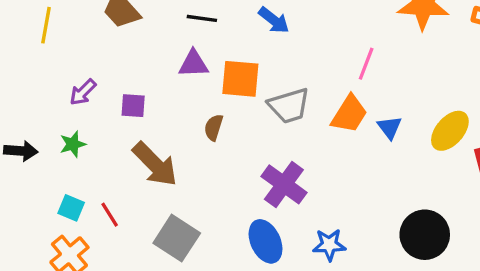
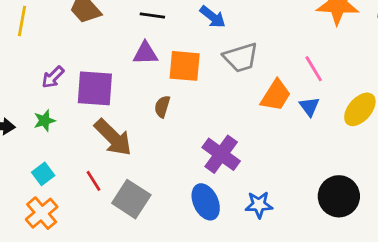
pink line: (366, 64) -> (314, 69), moved, turned -52
purple square: (133, 106) -> (95, 88), size x1.8
gray trapezoid: (289, 106) -> (241, 57), moved
cyan square: (71, 208) -> (43, 174), turned 30
red line: (110, 215) -> (93, 181), moved

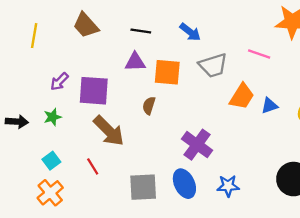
pink line: (314, 69) -> (259, 54), moved, turned -40
blue triangle: (309, 107) -> (269, 106), turned 48
gray square: (131, 199) -> (143, 187), moved, turned -36

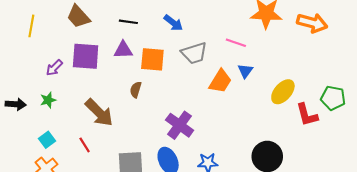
purple square: (94, 91) -> (86, 56), moved
blue triangle: (269, 106) -> (245, 71), moved, turned -35

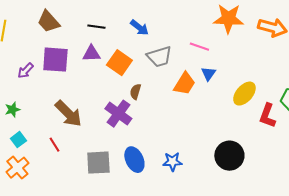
orange square: (152, 59) -> (119, 63), turned 30
brown semicircle: (136, 90) -> (135, 92), moved
green star: (48, 100) -> (12, 110), moved
red L-shape: (307, 115) -> (267, 116), turned 35
purple cross: (180, 125) -> (118, 114), moved

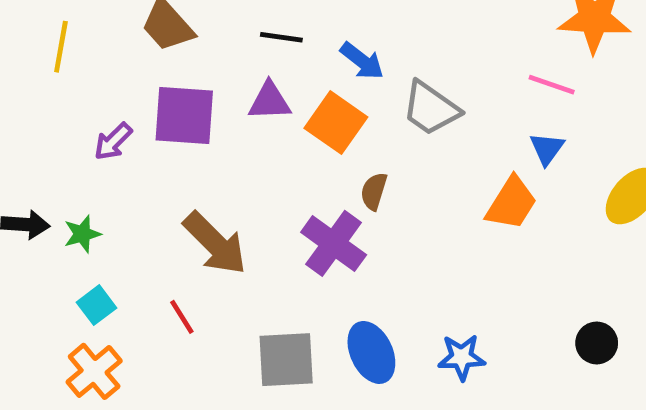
blue arrow: (139, 28) -> (362, 61), moved
pink line: (199, 47) -> (552, 85), moved
gray trapezoid: (159, 57) -> (431, 108), turned 52
orange trapezoid: (184, 84) -> (511, 203), moved
black circle: (229, 156) -> (597, 343), size x0.6

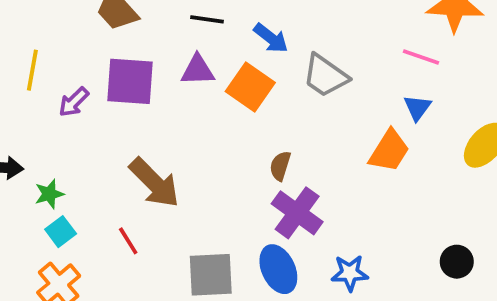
yellow line: (61, 47) -> (32, 70), moved
brown semicircle: (374, 191) -> (280, 166), moved
green star: (82, 234) -> (49, 194), moved
purple cross: (334, 243) -> (297, 213), moved

